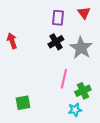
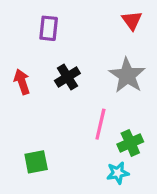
purple rectangle: (58, 18) -> (49, 28), moved
red arrow: (12, 41) -> (22, 82), moved
black cross: (56, 42) -> (67, 77), moved

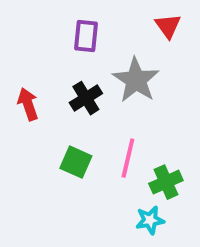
purple rectangle: (49, 28) -> (86, 36), moved
gray star: (127, 75) -> (136, 80), moved
green square: (36, 162) -> (76, 162), moved, turned 35

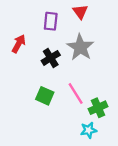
red triangle: (168, 26) -> (80, 12), moved
red arrow: (28, 104) -> (19, 44), moved, turned 48
pink line: (128, 158) -> (76, 93), turned -45

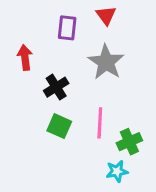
red arrow: (19, 44) -> (25, 57), turned -36
black cross: (51, 58) -> (56, 87), moved
pink line: (76, 93) -> (100, 123), turned 35

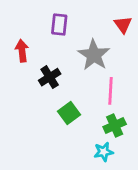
red triangle: (106, 15) -> (123, 25), moved
pink line: (100, 123) -> (110, 91), moved
green square: (59, 126) -> (69, 113), moved, turned 30

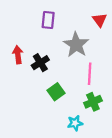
red arrow: (22, 51) -> (18, 55), moved
cyan star: (104, 152) -> (75, 123), moved

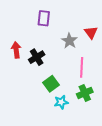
red triangle: (100, 20) -> (91, 33), moved
gray star: (76, 45) -> (69, 41), size x0.7
cyan star: (75, 123) -> (61, 102), moved

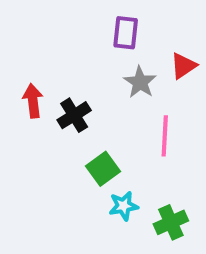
purple rectangle: (44, 18) -> (126, 33), moved
red triangle: (91, 33) -> (183, 66), turned 32
green cross: (85, 93) -> (171, 222), moved

